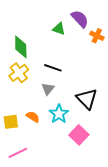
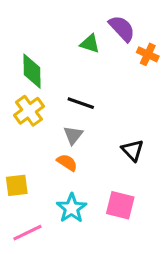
black triangle: (87, 99) -> (133, 150), size x0.7
cyan star: (59, 114) -> (72, 208), moved
orange semicircle: (33, 117) -> (67, 163), moved
pink square: (79, 135) -> (120, 205), turned -30

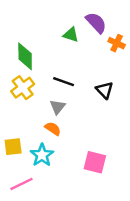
black triangle: (133, 150) -> (105, 90), moved
cyan star: (72, 208) -> (42, 155), moved

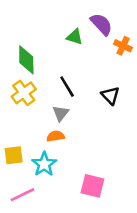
black line: (64, 82) -> (67, 87), turned 40
orange semicircle: (53, 129) -> (56, 136), turned -42
pink square: (95, 162) -> (92, 186), moved

